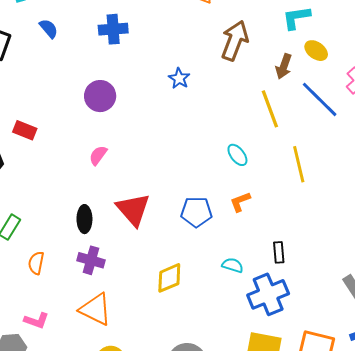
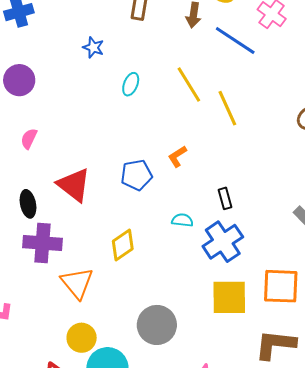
yellow line: (270, 109) -> (189, 85), moved
cyan ellipse: (237, 155) -> (131, 84), moved, turned 70
purple cross: (91, 260) -> (42, 243), size x1.4
orange triangle: (95, 309) -> (77, 283), moved, turned 36

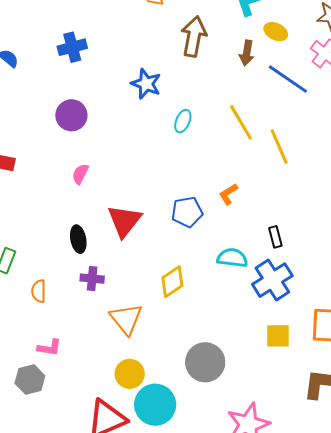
blue star: (93, 47) -> (146, 84), size x1.4
red triangle: (74, 185) -> (124, 221), turned 30
cyan semicircle: (182, 220) -> (232, 258), size x1.4
purple cross: (42, 243) -> (92, 279), size x0.6
yellow square: (229, 297) -> (278, 336), size x0.7

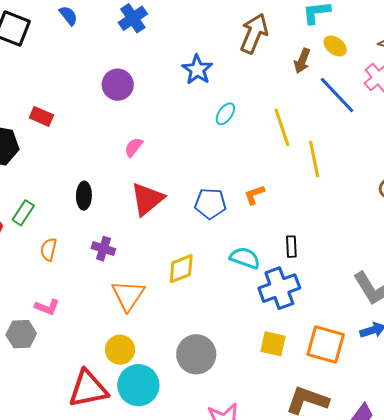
blue cross: (72, 47) -> (133, 18), turned -32
pink semicircle: (80, 174) -> (134, 147), moved
black ellipse: (78, 239) -> (84, 196), moved

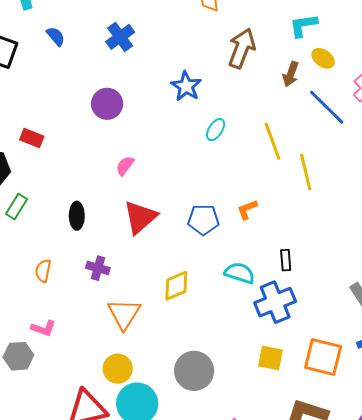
green rectangle: (23, 213) -> (16, 207), moved

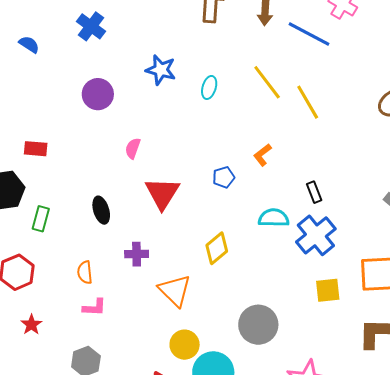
blue star: (186, 86) -> (161, 70), moved
blue pentagon: (203, 220) -> (224, 177), size x0.7
pink L-shape: (43, 328) -> (94, 307), moved

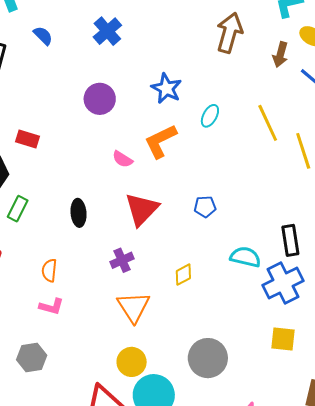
pink semicircle: (133, 148) -> (122, 159), turned -90
orange L-shape: (262, 155) -> (161, 141), moved, size x1.6
black rectangle: (314, 192) -> (290, 240), size x1.4
yellow diamond: (217, 248) -> (183, 275), size x0.7
purple cross: (137, 254) -> (122, 260), moved, turned -35

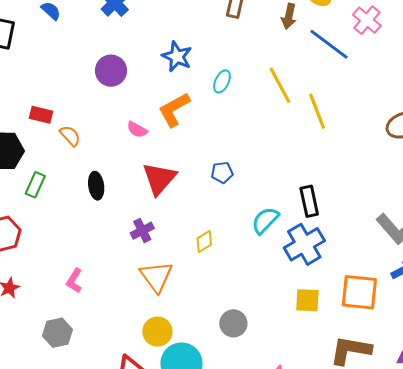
cyan semicircle: (245, 257) -> (265, 220), turned -56
orange semicircle: (49, 270) -> (70, 136), moved, turned 135
pink L-shape: (51, 307) -> (74, 281), turned 110
gray circle: (208, 358) -> (233, 323), size x0.7

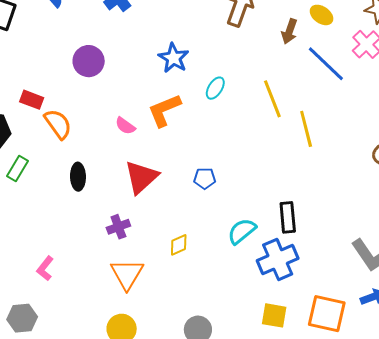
purple circle: (111, 71) -> (89, 61), moved
orange semicircle: (70, 136) -> (58, 124), size x1.4

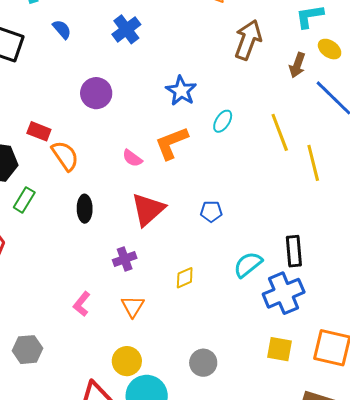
pink L-shape: (45, 268) -> (82, 304), moved
orange triangle: (127, 274) -> (133, 306), size x0.7

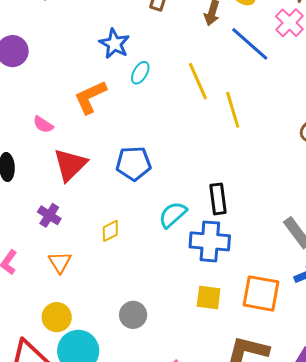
blue star: (181, 91) -> (114, 44), moved
pink semicircle: (132, 158) -> (43, 125), moved
blue pentagon: (211, 211) -> (133, 163), size x1.6
purple cross: (125, 259) -> (49, 215), turned -35
blue cross: (284, 293) -> (210, 241), turned 30

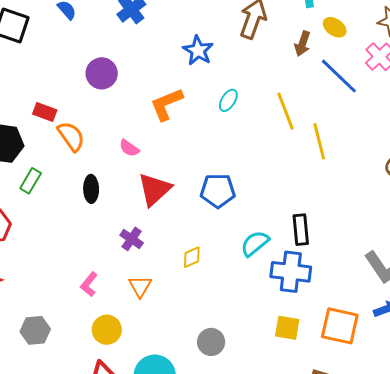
blue star: (114, 44) -> (198, 50), moved
orange L-shape: (90, 97) -> (166, 104), moved
yellow circle: (57, 317) -> (107, 330), moved

